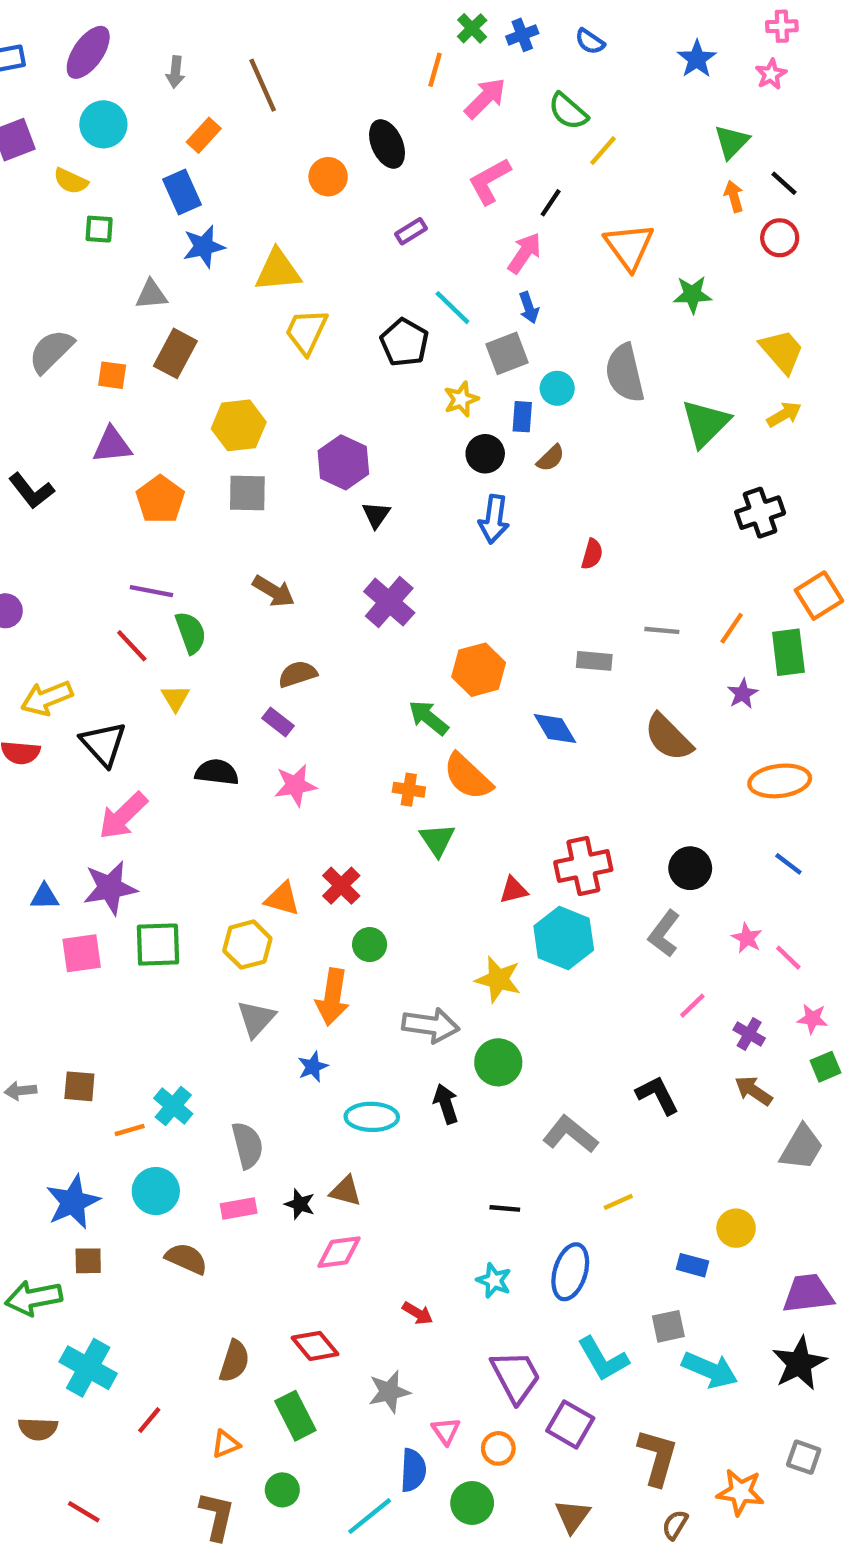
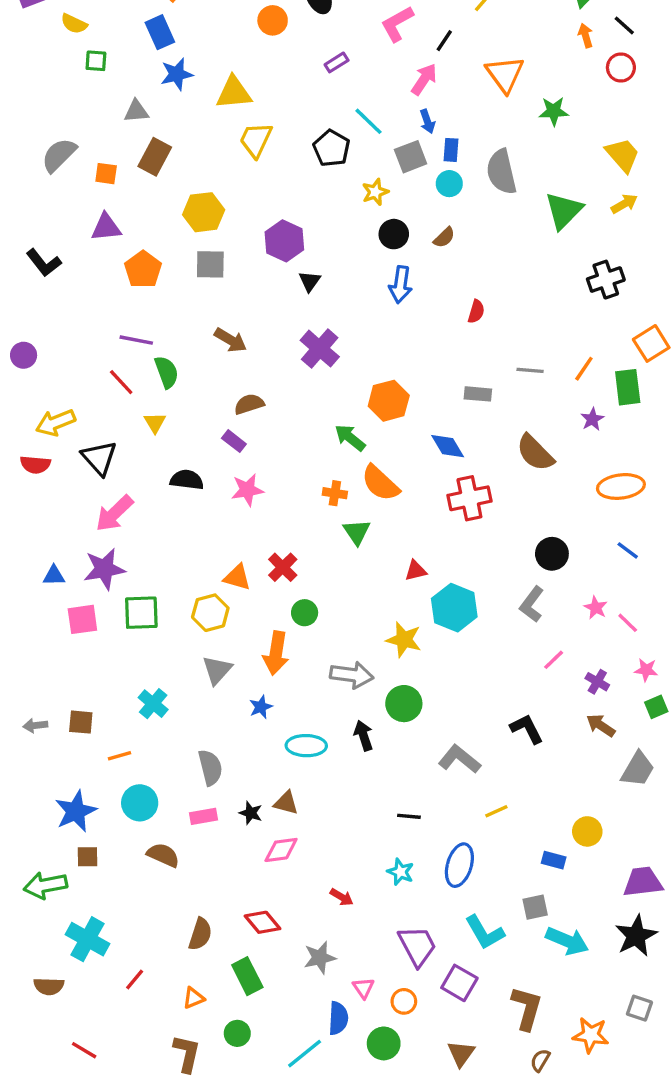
blue rectangle: (522, 417) -> (451, 150), moved
red cross: (583, 866) -> (469, 498), moved
cyan cross: (173, 1106) -> (153, 704), moved

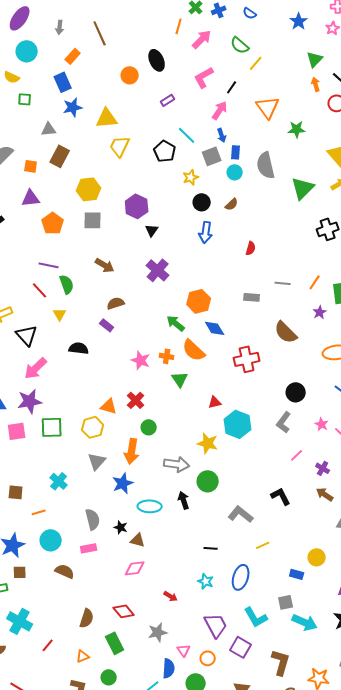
blue diamond: (448, 446) -> (215, 328), moved
pink star: (247, 490) -> (141, 360), moved, turned 30
blue star: (261, 707) -> (123, 483), size x1.5
black star: (251, 813) -> (121, 527), moved

